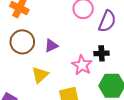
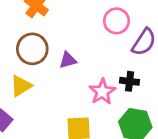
yellow triangle: (40, 75) -> (21, 86), moved

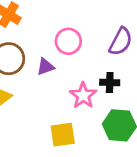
pink circle: (116, 21) -> (68, 41), moved

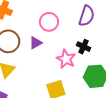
black cross: (110, 82) -> (84, 47), turned 32

